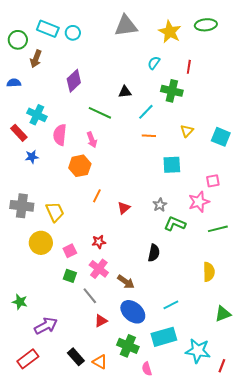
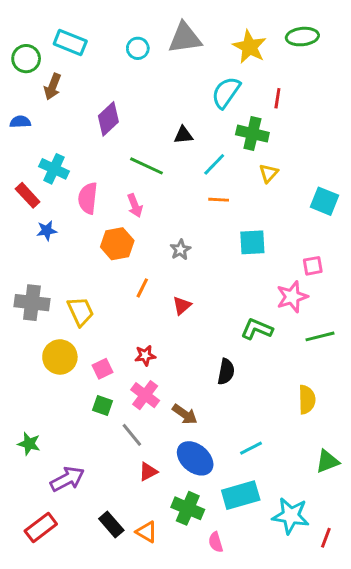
cyan circle: (73, 33) -> (138, 48), moved
cyan semicircle: (154, 63) -> (226, 92), size x1.6
yellow triangle: (187, 131) -> (269, 173), moved
gray star: (160, 205) -> (180, 250), moved

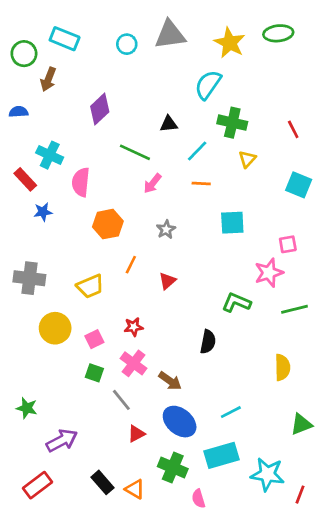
red line: (277, 98) -> (293, 129), moved, turned -36
pink arrow: (135, 206) -> (152, 183), moved, turned 60
yellow trapezoid: (80, 311) -> (90, 286), moved, turned 92

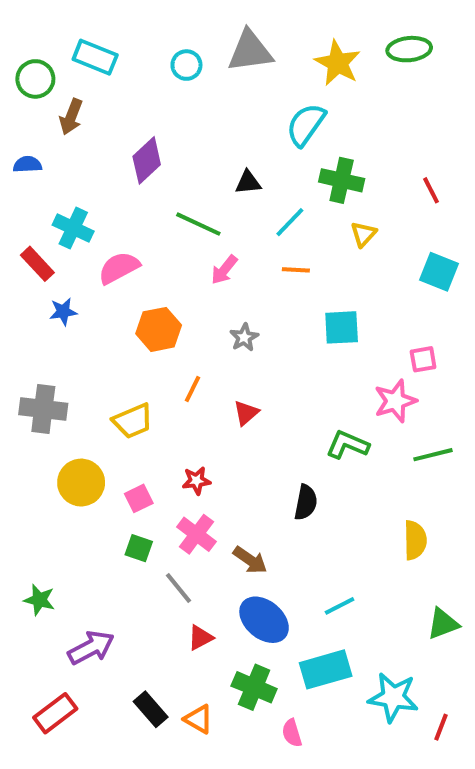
pink semicircle: (81, 182) -> (119, 268), turned 56

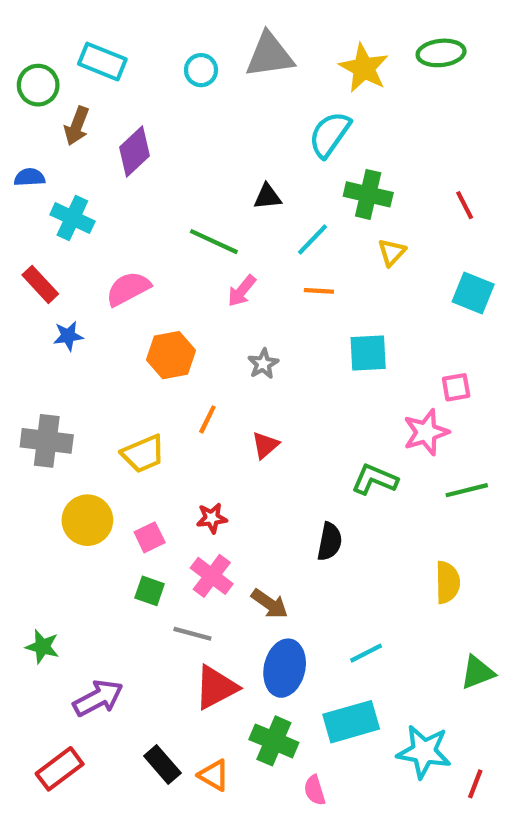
purple diamond: (147, 160) -> (135, 152), moved
cyan cross: (73, 228) -> (72, 218), moved
gray line: (179, 588) -> (192, 634), turned -36
blue ellipse: (264, 620) -> (285, 668), turned 63
red triangle: (200, 638) -> (216, 687), size x1.6

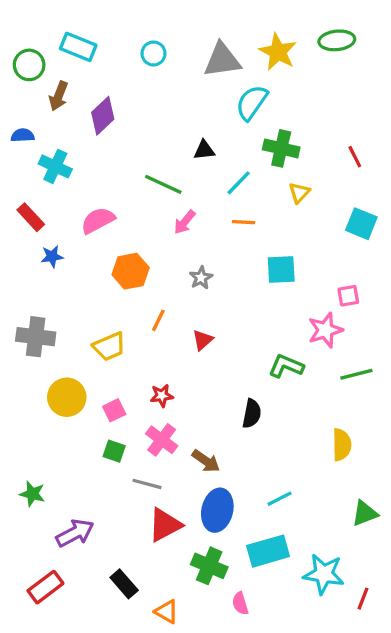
gray triangle: (270, 55) -> (222, 60), moved
orange triangle: (214, 775) -> (167, 612), moved

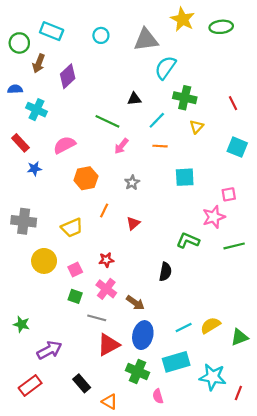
yellow star: (278, 52) -> (183, 19), moved
yellow semicircle: (342, 445) -> (210, 325), moved, turned -120

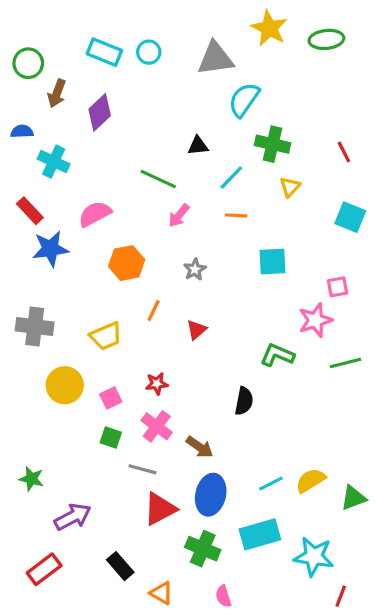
cyan rectangle: (52, 31) -> (104, 52), moved
blue star: (34, 169) -> (50, 249), size x1.6
red line: (238, 393) -> (341, 596), moved
pink semicircle: (158, 396) -> (223, 596), moved

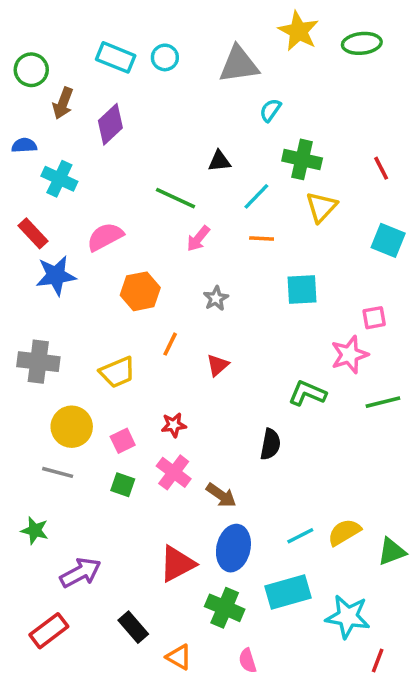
cyan semicircle: (244, 100) -> (270, 110), size x0.6
yellow triangle: (290, 187) -> (321, 207), size x1.4
gray line: (142, 469) -> (58, 472), moved

